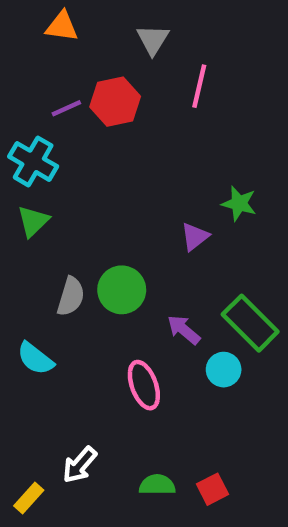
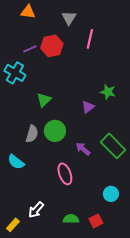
green triangle: (33, 221) -> (44, 100), moved
cyan circle: (224, 370) -> (111, 194), moved

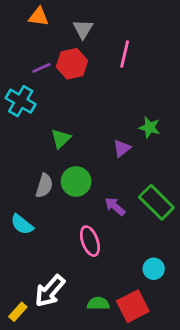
gray triangle: (69, 18) -> (83, 29), moved
white arrow: (36, 210) -> (50, 291), size x1.4
red square: (96, 221) -> (133, 306), size x1.6

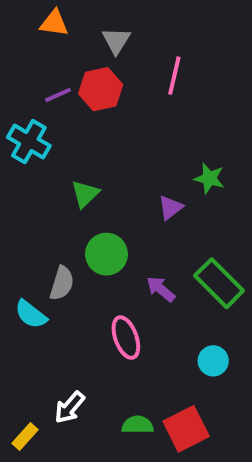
gray semicircle: (44, 186) -> (62, 283), moved
cyan circle: (154, 269) -> (213, 361), moved
white arrow: (50, 291) -> (70, 407), size x0.7

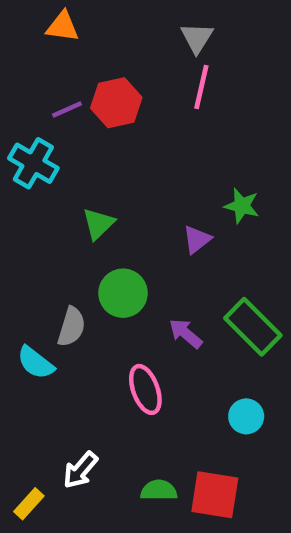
gray triangle: (116, 41) -> (197, 38), moved
red square: (186, 429) -> (215, 495), turned 36

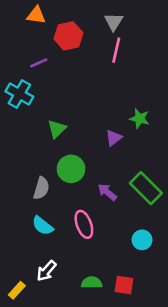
red hexagon: (116, 103) -> (68, 36), moved
cyan semicircle: (36, 363) -> (43, 226), moved
red square: (215, 495) -> (124, 285), size x0.7

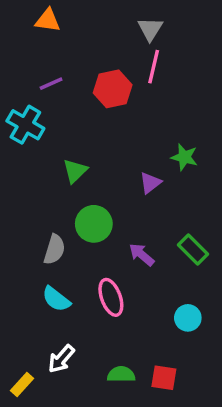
red hexagon: (68, 36) -> (113, 89), moved
green rectangle: (146, 188) -> (193, 249), size x0.7

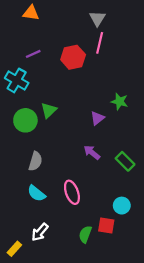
green circle: (94, 224) -> (25, 120), moved
purple arrow: (142, 255) -> (92, 152), moved
green semicircle: (121, 374) -> (85, 234), moved, turned -70
red square: (164, 378) -> (106, 225), moved

